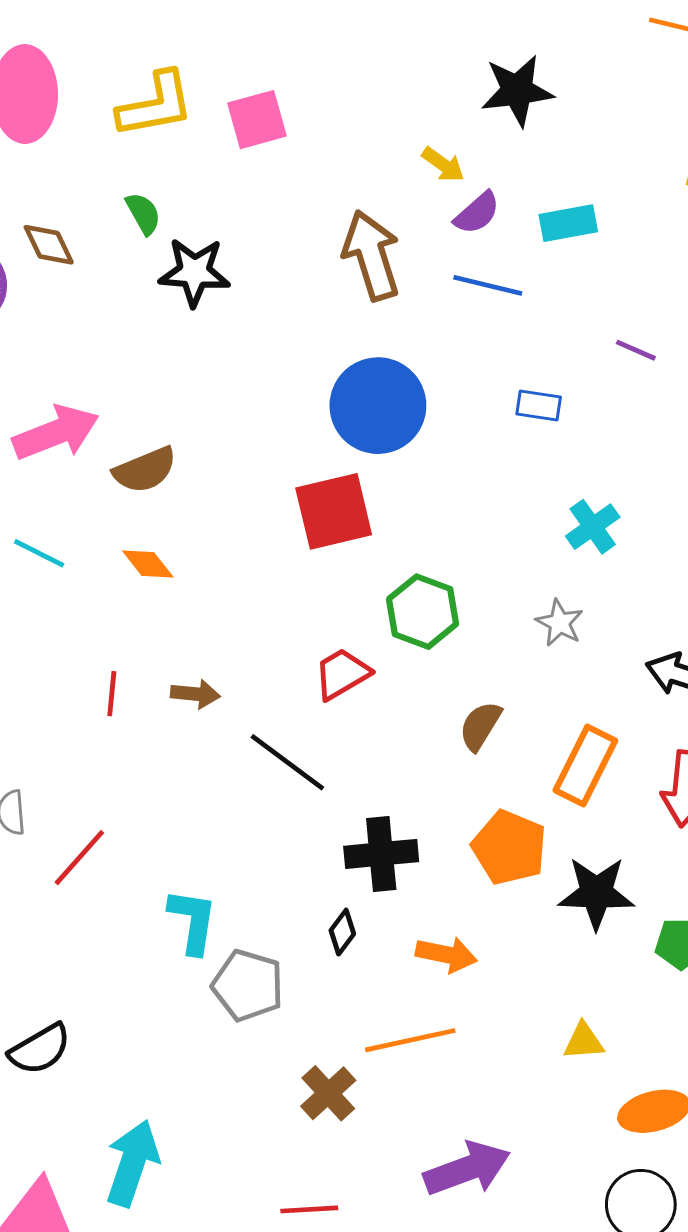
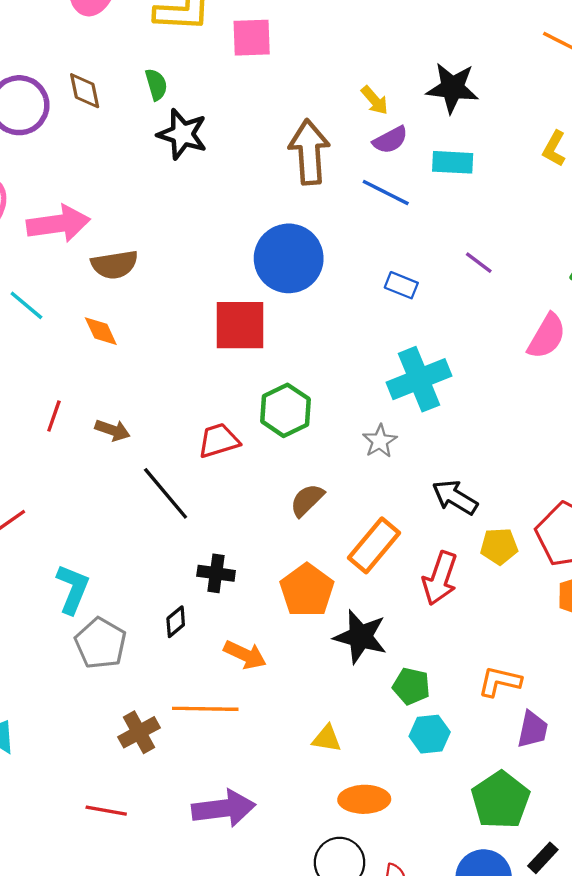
black star: (517, 91) -> (452, 88), moved
cyan cross: (593, 527) -> (419, 379), size x1.6
black cross: (381, 854) -> (216, 573), size x0.7

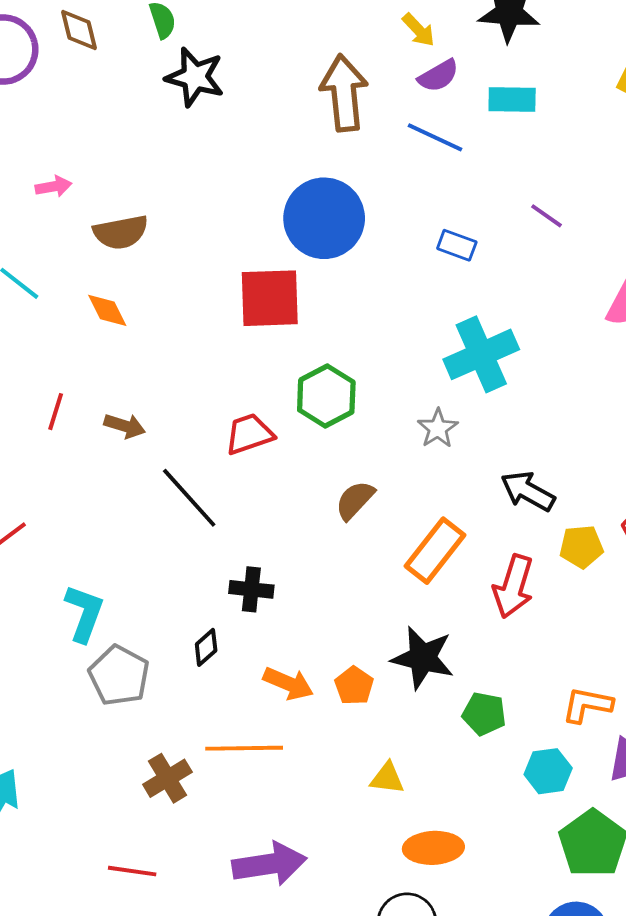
pink arrow: (58, 224) -> (53, 186), size x0.5
orange pentagon: (307, 590) -> (354, 686), moved, size x0.6
cyan hexagon: (430, 734) -> (548, 771), moved

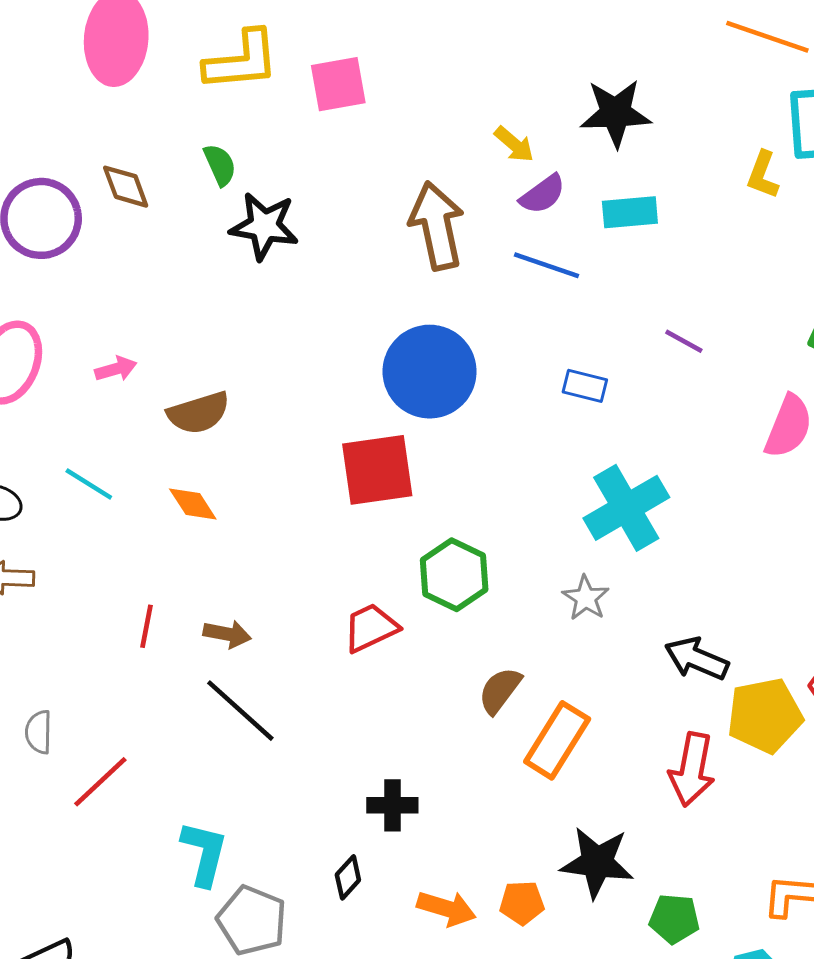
black line: (189, 498) -> (240, 711), moved
yellow pentagon: (581, 547) -> (765, 715), size x1.5
orange rectangle: (435, 551) -> (557, 740), moved
orange pentagon: (354, 686) -> (522, 903), turned -30

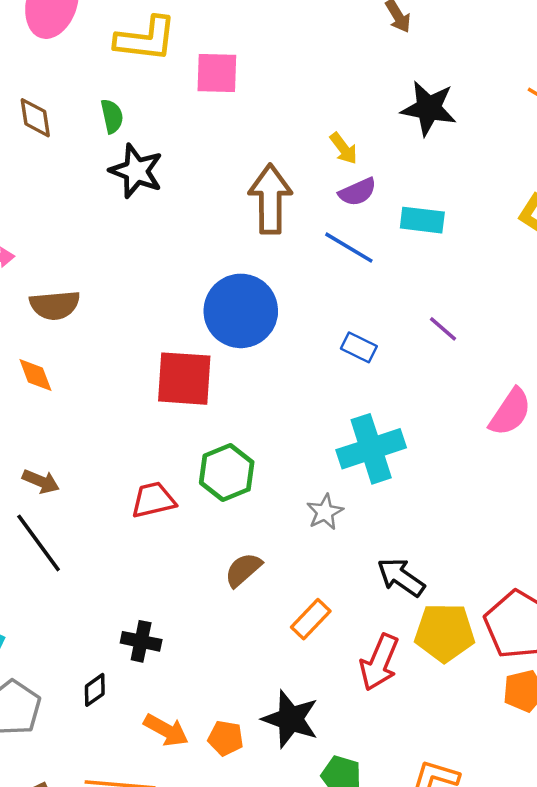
black star: (616, 113) -> (429, 108), moved
orange rectangle: (557, 740) -> (311, 619), moved, size x0.7

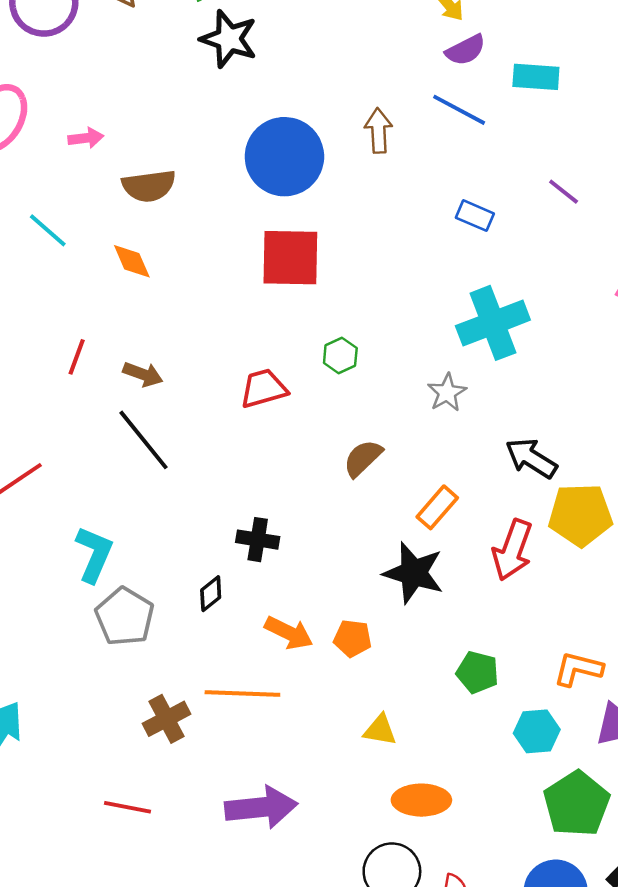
brown arrow: (270, 199) -> (378, 131), moved, size x0.6
blue circle: (241, 311) -> (284, 157), moved
green hexagon: (227, 473) -> (340, 356), size x0.6
black star: (290, 719) -> (414, 573), moved

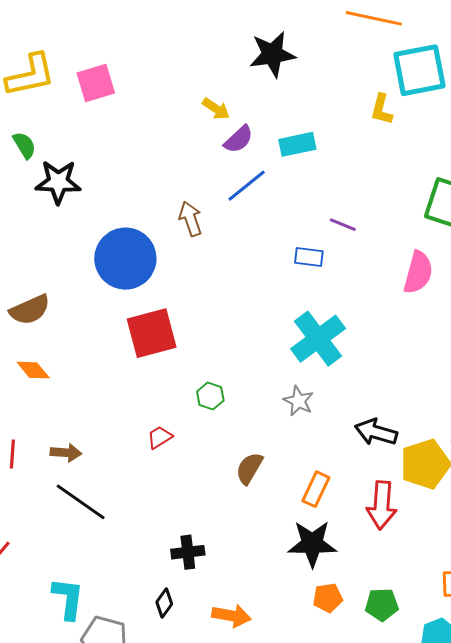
blue line: (459, 110) -> (247, 186), turned -51
blue rectangle: (475, 216) -> (309, 257), moved
red trapezoid: (264, 388) -> (160, 437), size x0.7
orange pentagon: (353, 638) -> (328, 598), moved

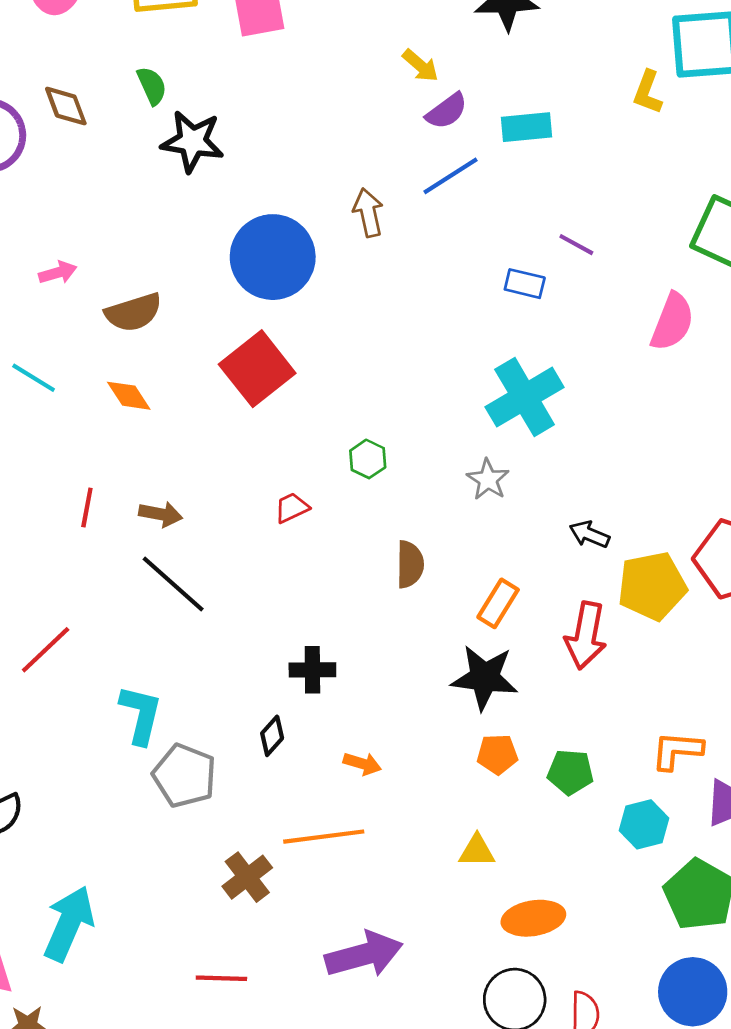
red square: (152, 333) -> (257, 369), moved, turned -30
black arrow: (376, 432) -> (589, 534), size x0.7
brown semicircle: (249, 468) -> (410, 564), turned 144
orange arrow: (231, 616) -> (362, 764), size x0.7

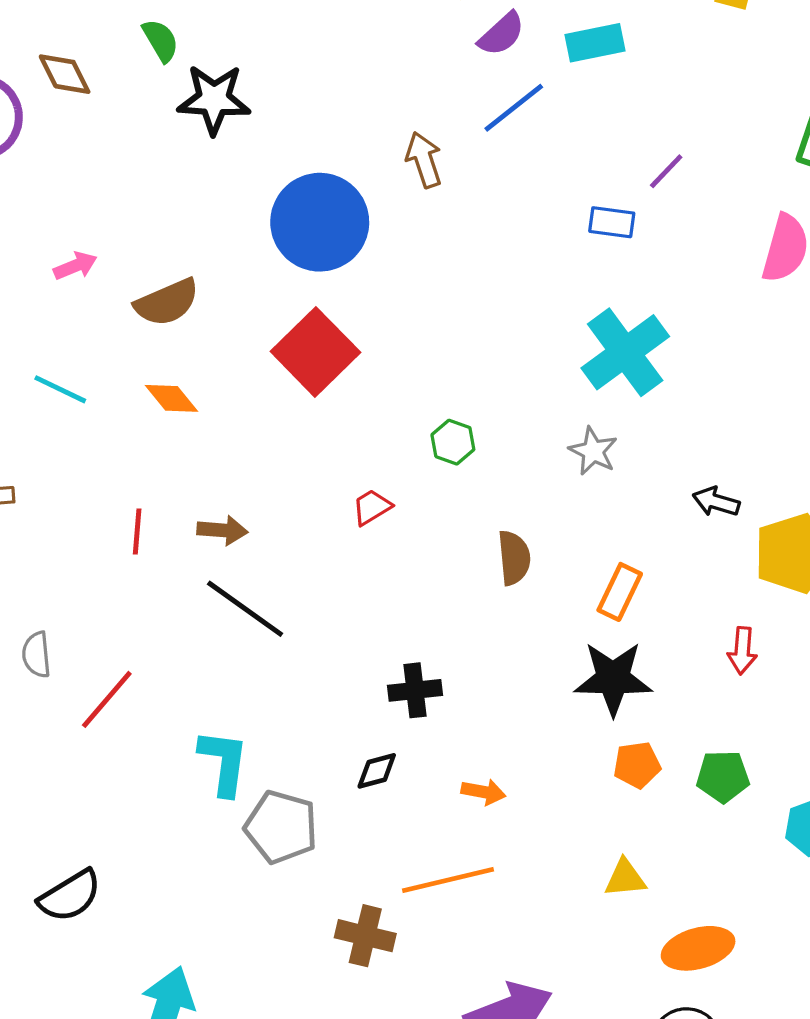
purple line: (576, 245) -> (666, 171), turned -69
red arrow: (586, 636) -> (742, 651), moved, size x0.6
black diamond: (272, 736) -> (377, 771), turned 39
brown cross: (247, 877) -> (365, 936), turned -33

